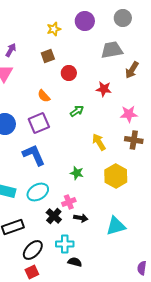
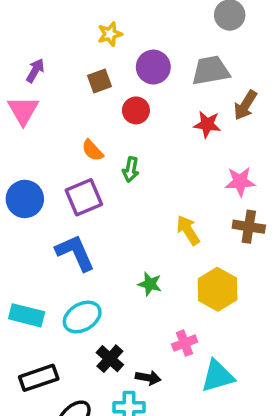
purple circle: (85, 21) -> (153, 67), moved
red star: (104, 89) -> (207, 124), moved
green arrow: (77, 111) -> (131, 169), moved, turned 136
pink cross: (69, 202) -> (185, 343), moved
black arrow: (81, 218) -> (148, 378), moved

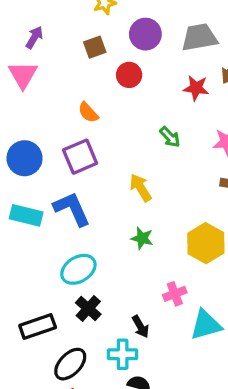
green arrow: (131, 169) -> (170, 137), moved, turned -55
yellow arrow: (188, 230) -> (140, 188), moved
cyan rectangle: (27, 315) -> (26, 215), moved
black cross: (110, 359) -> (88, 309), moved
black arrow: (148, 378) -> (140, 326), turned 50

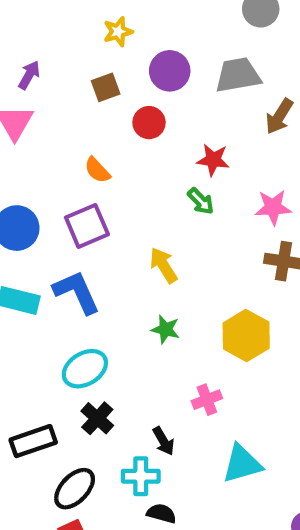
red star: (196, 88) -> (213, 160), moved
cyan triangle: (206, 325) -> (242, 464), moved

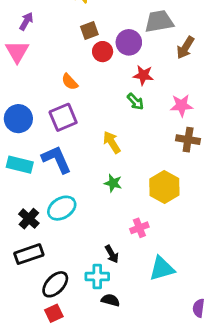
purple circle: (170, 71) -> (129, 42), moved
brown square: (106, 87) -> (89, 31), moved
black cross: (97, 418) -> (29, 219), moved

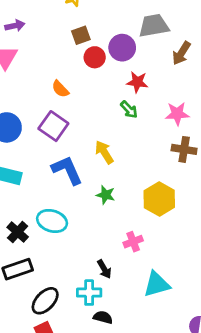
purple arrow: (26, 21) -> (15, 26), turned 48
purple square: (63, 117) -> (53, 126), turned -32
blue L-shape: (57, 159) -> (67, 170), moved
cyan ellipse: (62, 208) -> (52, 221), turned 48

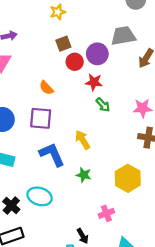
red star: (137, 82) -> (94, 82), moved
purple square: (53, 126) -> (41, 118), turned -30

